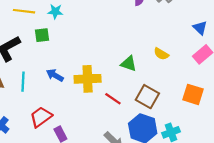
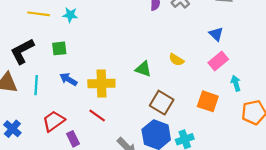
green square: (42, 35) -> (59, 48), moved
red line: (113, 99) -> (97, 115), moved

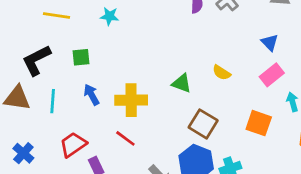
cyan star: (70, 15) -> (109, 16), moved
blue arrow: (68, 79) -> (91, 95), turned 30

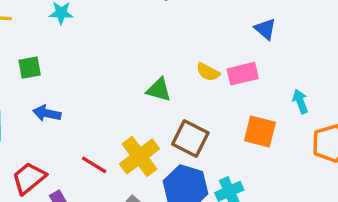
pink rectangle: (272, 75) -> (243, 74), moved, turned 30
blue arrow: (91, 95) -> (47, 113), turned -45
yellow cross: (131, 100) -> (140, 156), moved, turned -32

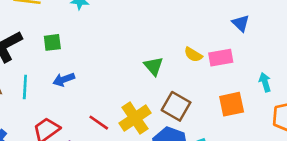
green triangle: (159, 90) -> (154, 66), turned 30
blue arrow: (47, 113) -> (64, 79), turned -35
orange square: (260, 132) -> (232, 104), turned -30

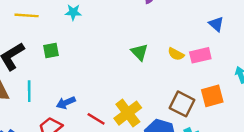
green triangle: (154, 66) -> (139, 52), moved
blue arrow: (64, 79) -> (66, 103), moved
brown square: (176, 106) -> (182, 104), moved

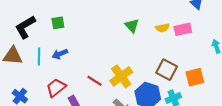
yellow semicircle: (176, 54) -> (162, 28), turned -40
orange square: (212, 96) -> (195, 77), moved
blue arrow: (66, 103) -> (60, 54), moved

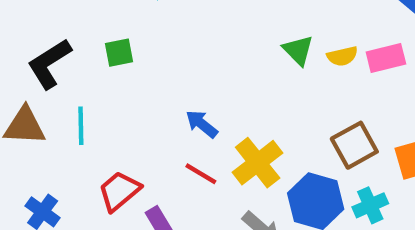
green triangle: (132, 26) -> (298, 50), moved
blue arrow: (60, 54) -> (202, 124), moved, turned 63
brown square: (167, 70) -> (354, 145), turned 35

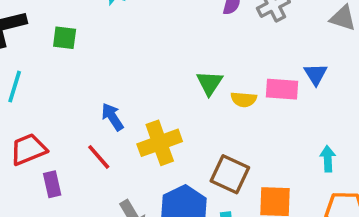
pink rectangle: (386, 58) -> (282, 89), moved
brown square: (354, 145) -> (230, 174), turned 36
yellow cross: (258, 163) -> (160, 143), moved

